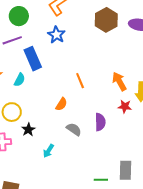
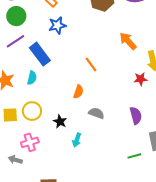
blue star: (56, 35) -> (57, 25), turned -30
orange arrow: (119, 81) -> (128, 41), moved
purple semicircle: (100, 122) -> (136, 116), moved
black star: (28, 130) -> (60, 122), moved

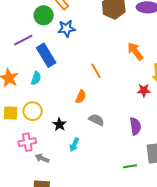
green circle: (16, 16) -> (44, 15), moved
gray arrow: (15, 160) -> (42, 158), moved

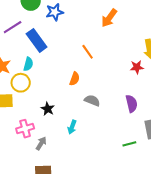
orange arrow: (135, 51) -> (109, 18), moved, turned -102
yellow circle: (33, 111) -> (21, 83), moved
black star: (59, 124) -> (48, 109), moved
gray arrow: (42, 158) -> (41, 143), turned 104

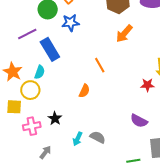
gray semicircle: (92, 101) -> (98, 137), moved
purple semicircle: (131, 104) -> (139, 121), turned 126
pink cross: (25, 129) -> (32, 126), moved

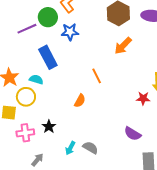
purple line: (27, 34) -> (27, 29), moved
cyan semicircle: (40, 72) -> (36, 79), turned -96

